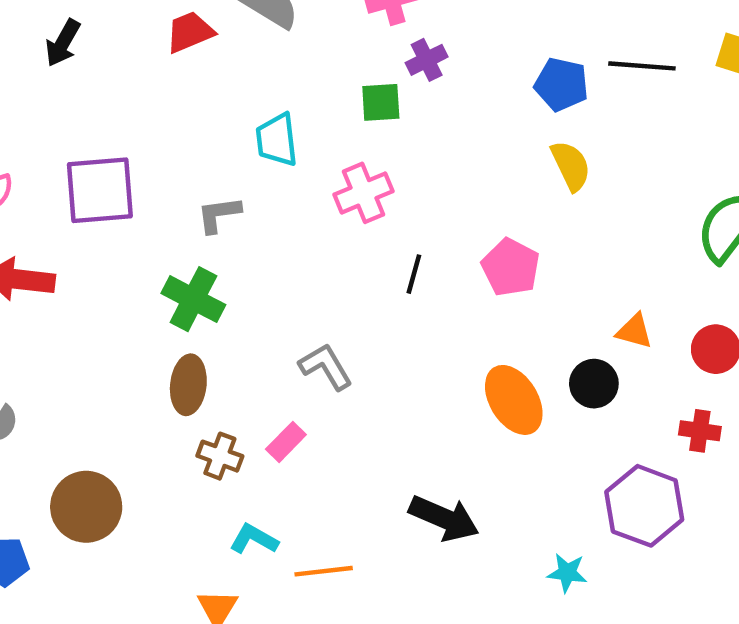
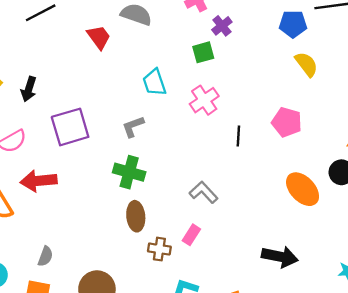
red trapezoid: (190, 32) -> (99, 37), turned 88
black arrow: (63, 43) -> (29, 89), moved

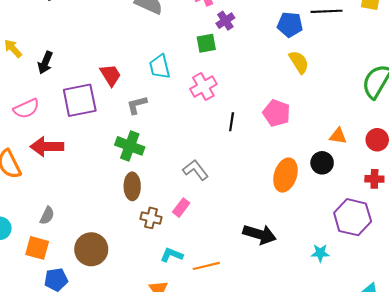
red trapezoid: (99, 37) -> (111, 75), moved
orange ellipse: (303, 189) -> (285, 175), turned 56

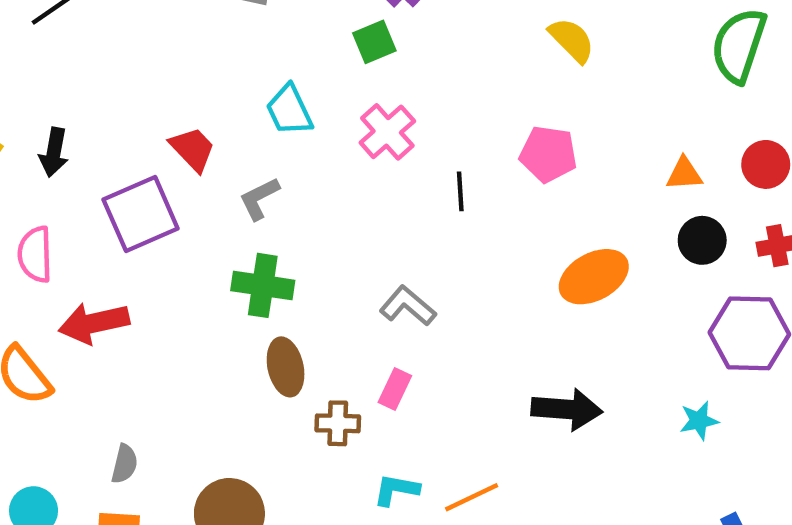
pink semicircle: (26, 109) -> (35, 254), turned 125
black circle: (322, 163) -> (702, 240), moved
orange ellipse: (285, 175) -> (594, 277), turned 56

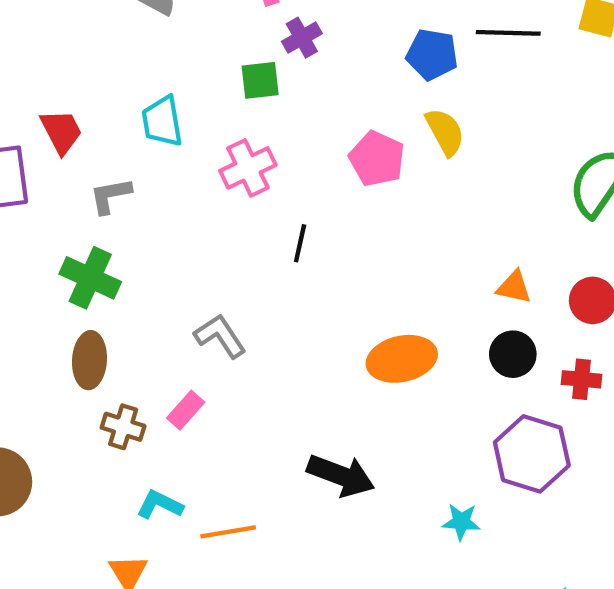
pink pentagon: (548, 154) -> (377, 159), moved

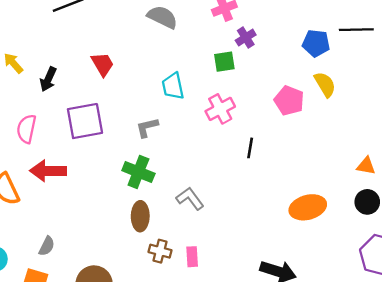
red trapezoid: (61, 132) -> (103, 64), moved
gray L-shape: (220, 336) -> (190, 199), moved
pink rectangle: (186, 410) -> (192, 257), moved, turned -42

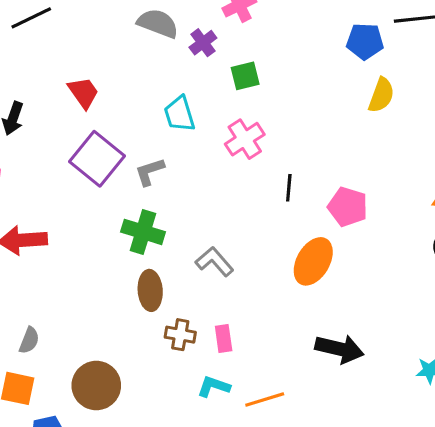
purple cross: (246, 38) -> (203, 43), moved
yellow semicircle: (325, 84) -> (381, 95), turned 56
pink pentagon: (289, 101) -> (348, 207), moved
purple square: (85, 121) -> (97, 159), moved, turned -36
orange ellipse: (308, 207) -> (313, 261), moved, turned -40

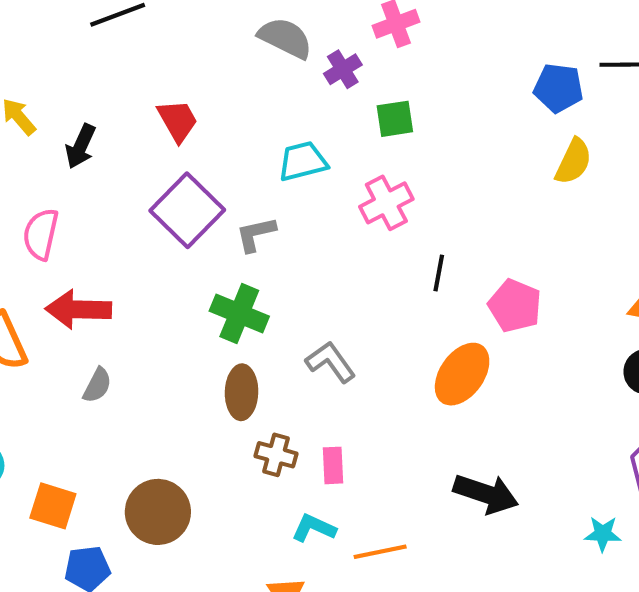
cyan trapezoid: (180, 114) -> (303, 161), turned 87
gray semicircle: (29, 340) -> (97, 385), moved

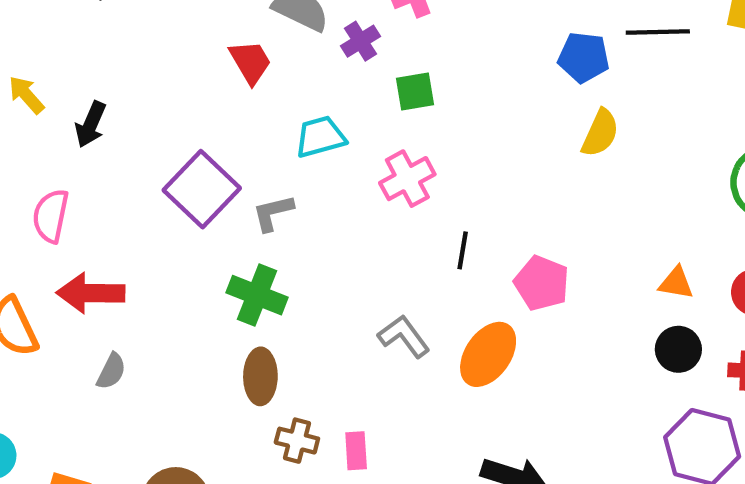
red trapezoid: (178, 121) -> (250, 62), moved
gray L-shape: (331, 362) -> (404, 336), moved

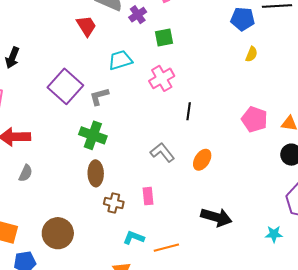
yellow semicircle: (600, 133) -> (251, 54), size x0.7
pink pentagon: (542, 283) -> (254, 119), moved
orange ellipse: (488, 354) -> (202, 160), size x0.7
pink rectangle: (356, 451) -> (148, 196), moved

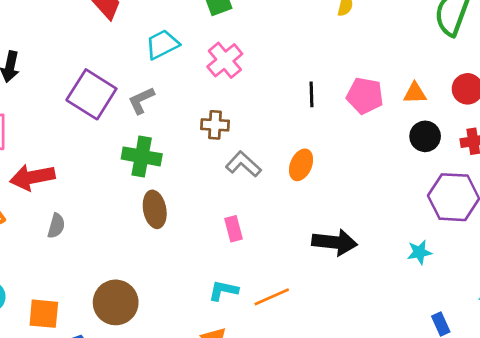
black line: (189, 111) -> (311, 94), moved
brown cross: (114, 203) -> (215, 125), moved

